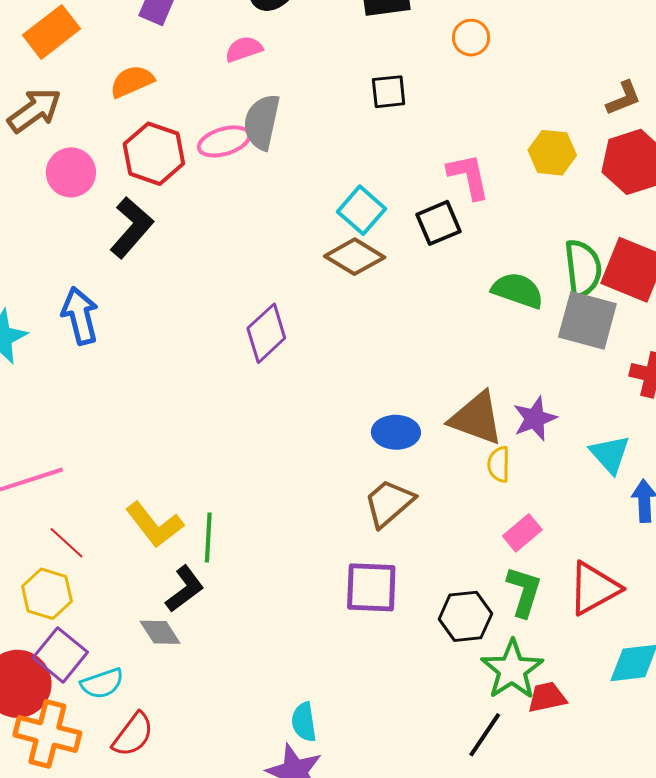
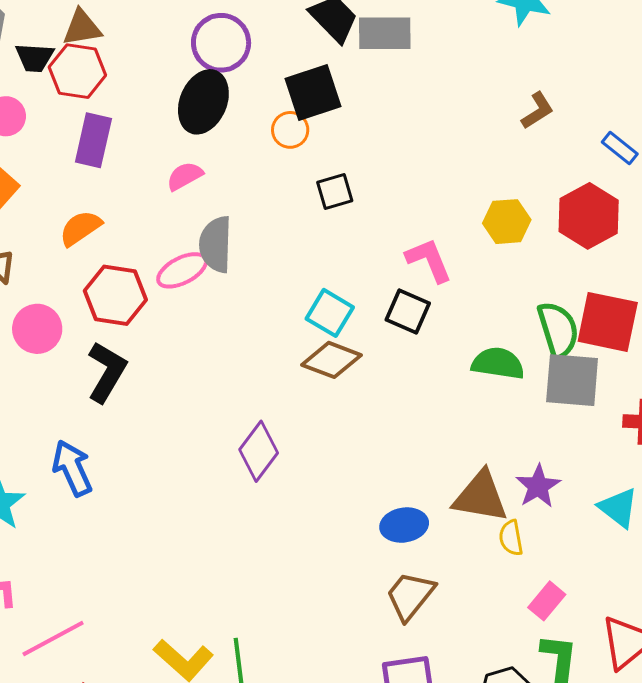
orange circle: (471, 38) -> (290, 130), moved
brown L-shape: (624, 98) -> (537, 111), moved
black square: (439, 223) -> (408, 311), turned -33

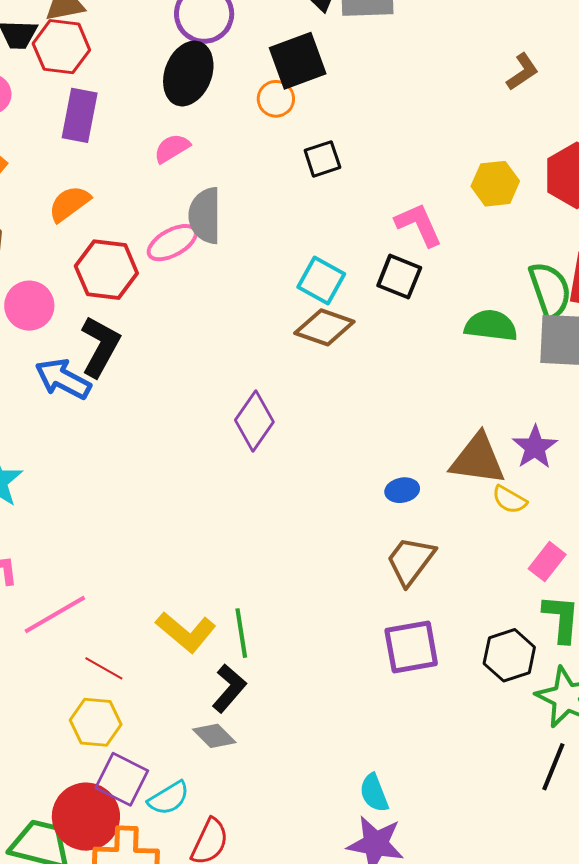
blue arrow: (72, 468) -> (63, 379), moved, turned -36
blue ellipse: (404, 525) -> (402, 490), size x0.7
yellow semicircle: (511, 538) -> (509, 500), turned -48

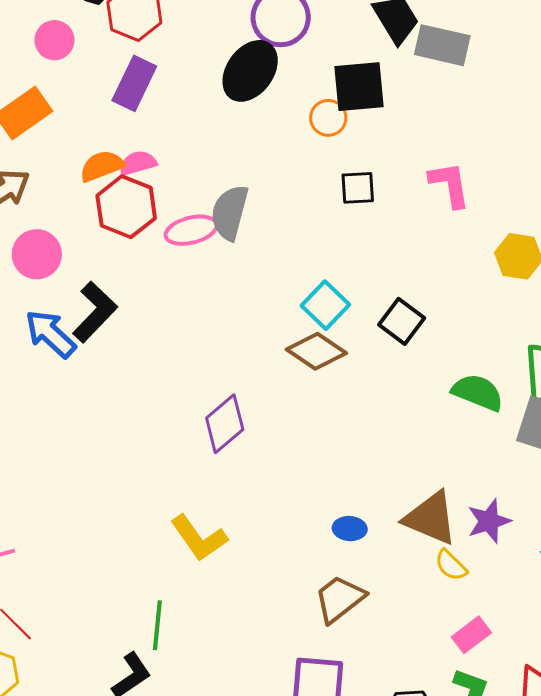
pink semicircle: (172, 148) -> (138, 163), moved
pink L-shape: (419, 225) -> (450, 185), moved
red hexagon: (106, 270) -> (126, 207), moved
yellow L-shape: (186, 632) -> (199, 538), moved

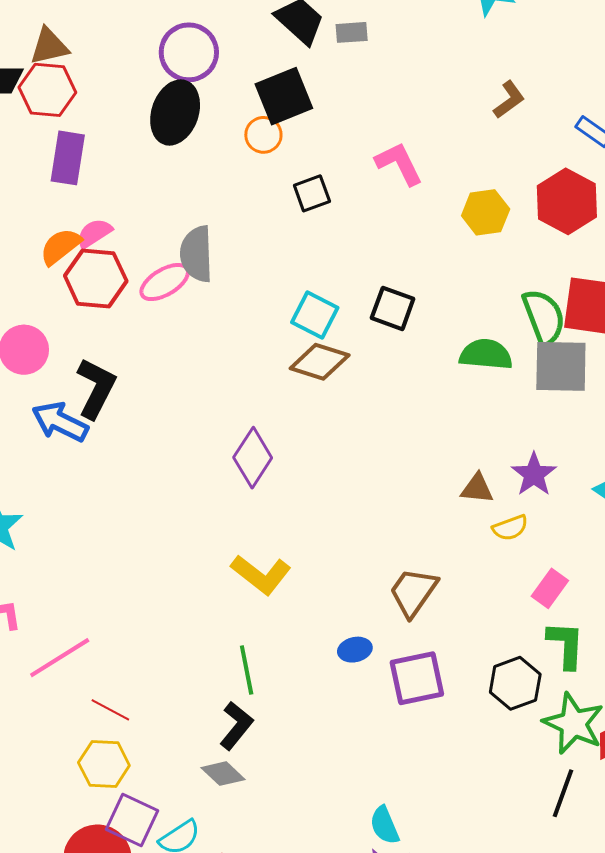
gray rectangle: (442, 45) -> (352, 32), size x0.6
brown triangle: (431, 518) -> (477, 488), size x0.6
blue ellipse: (350, 529) -> (355, 650), moved
yellow semicircle: (451, 565) -> (510, 528), turned -48

